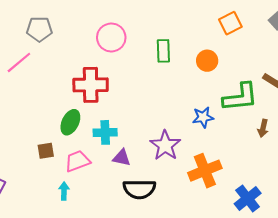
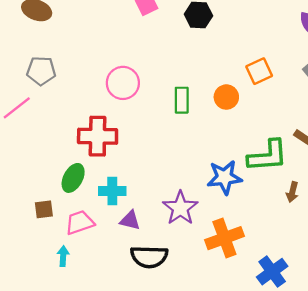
orange circle: (207, 61) -> (226, 97), moved
blue star: (203, 117) -> (224, 177), size x1.4

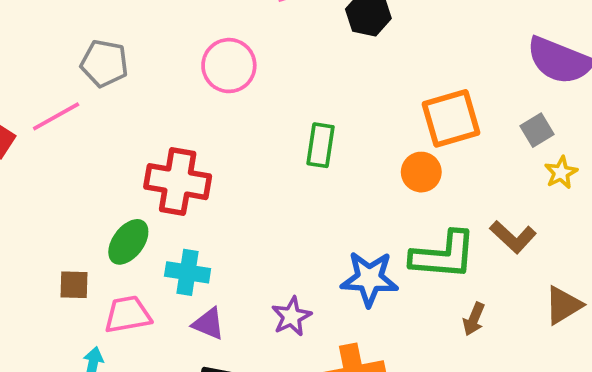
orange square: (259, 71) -> (451, 118), size x1.4
pink circle: (123, 83) -> (229, 66), moved
orange circle: (226, 97) -> (421, 172), moved
purple star: (180, 208) -> (291, 316), size x0.7

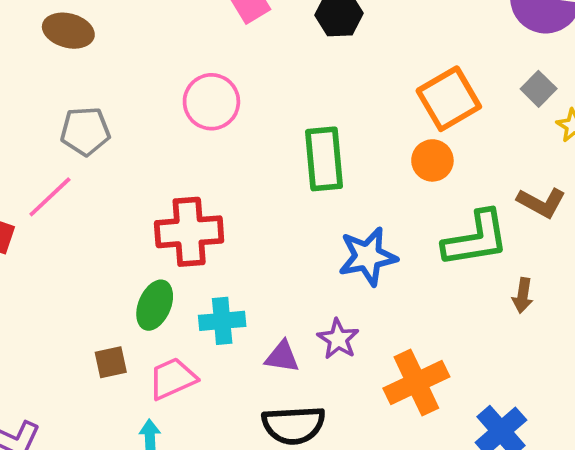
green rectangle: (321, 145) -> (324, 159), size x1.4
blue star: (369, 279) -> (368, 256), moved
purple triangle: (208, 324) -> (282, 357), moved

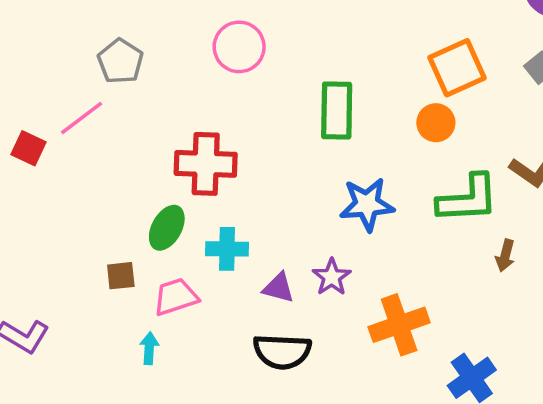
gray pentagon: (85, 131) -> (120, 61), turned 30

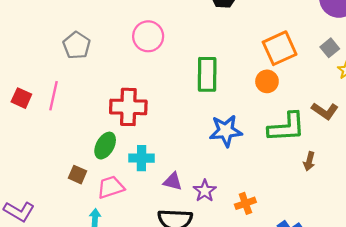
pink line: (82, 118) -> (53, 96), moved, turned -40
brown square: (121, 276) -> (78, 175), turned 30
purple star: (332, 277) -> (205, 191), moved
orange cross: (399, 325) -> (245, 203), size x0.6

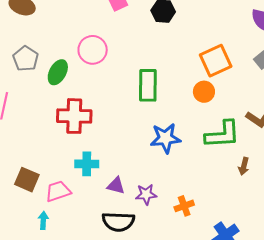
green ellipse: (105, 146) -> (58, 72), moved
brown square: (78, 175) -> (27, 180), size x1.4
purple star: (205, 191) -> (146, 194), turned 30

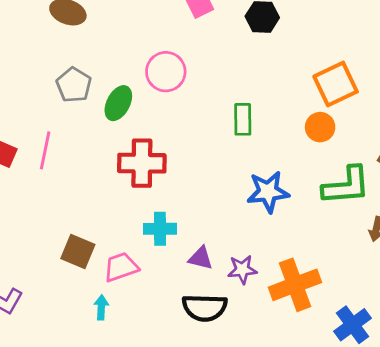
green rectangle: (148, 85) -> (243, 119), size x0.7
orange cross: (184, 206) -> (295, 285), size x1.8

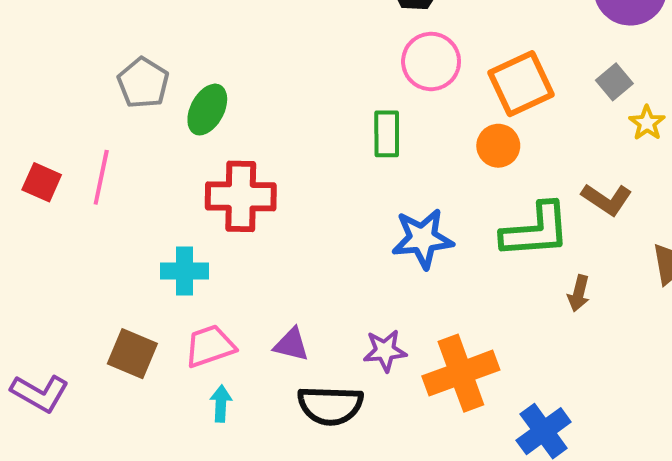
pink circle: (166, 72) -> (431, 61), moved
cyan cross: (160, 229) -> (185, 271), moved
brown square: (78, 252) -> (132, 354), moved
purple triangle: (201, 258) -> (291, 345), moved
cyan arrow: (101, 307) -> (221, 404), moved

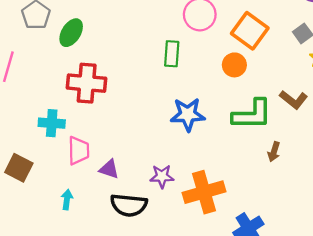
orange square: (521, 84) -> (250, 31), turned -33
pink trapezoid: (210, 346) -> (79, 151), moved, turned 104

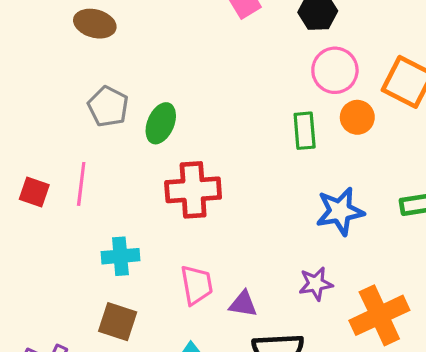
orange circle: (234, 65) -> (357, 117), moved
cyan cross: (52, 123) -> (120, 256), moved
purple star: (162, 176) -> (316, 284), moved

